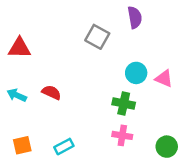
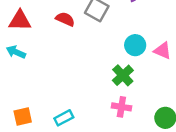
red semicircle: (51, 92) -> (65, 19), moved
cyan arrow: (17, 95) -> (16, 52), moved
green cross: (124, 104) -> (123, 75), turned 35

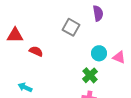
red semicircle: (65, 19) -> (36, 51), moved
cyan arrow: (16, 52) -> (25, 87), moved

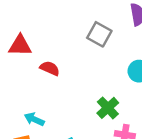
green cross: (90, 75) -> (108, 108), moved

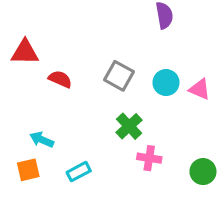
gray square: (99, 34) -> (119, 76), moved

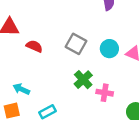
pink cross: (149, 158) -> (105, 93), moved

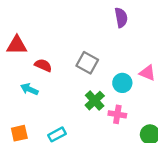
cyan circle: (109, 49) -> (122, 83), moved
cyan arrow: (21, 89) -> (29, 89), moved

